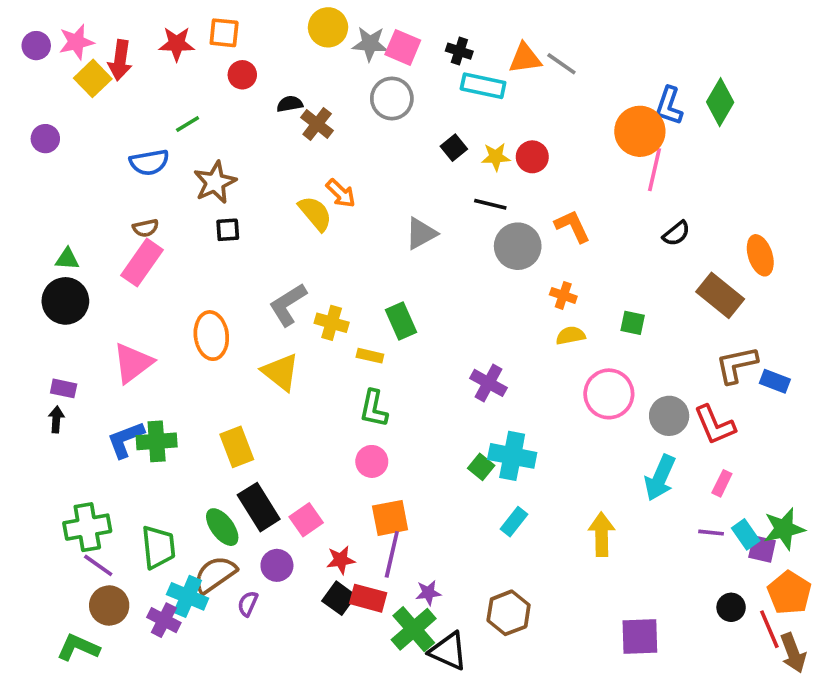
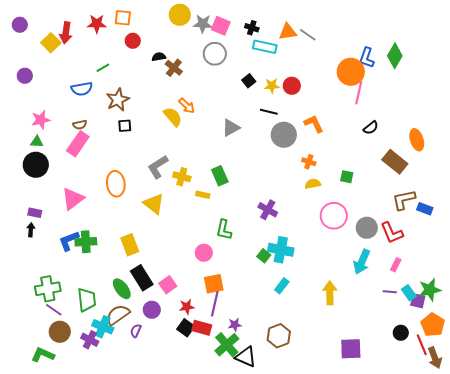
pink star: (76, 42) -> (41, 120), moved
green L-shape: (374, 409) -> (224, 230), moved

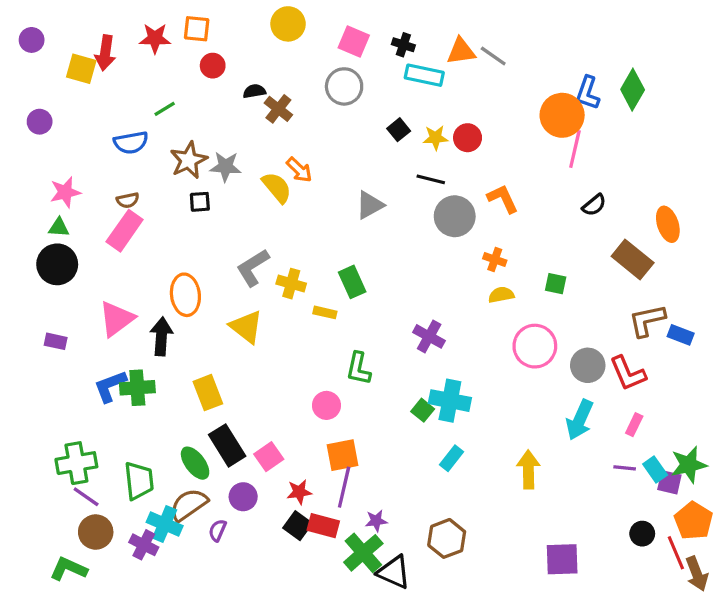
gray star: (203, 24) -> (225, 167), moved
yellow square: (51, 43) -> (81, 69), turned -30
black arrow: (31, 230) -> (161, 336), moved, size x1.6

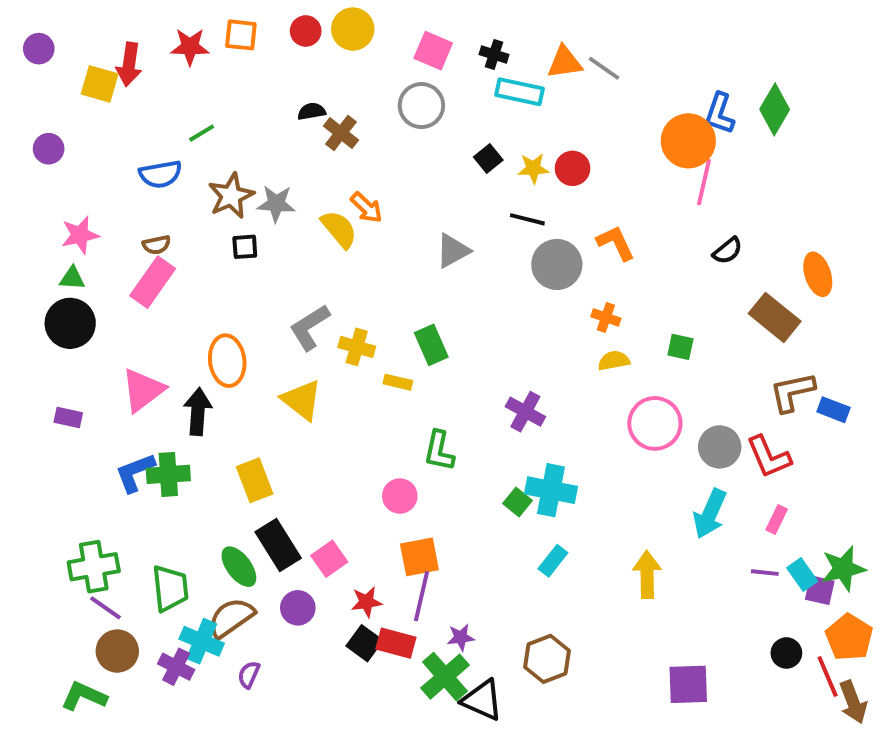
red circle: (213, 66) -> (306, 31), moved
purple semicircle: (217, 530) -> (249, 675), moved

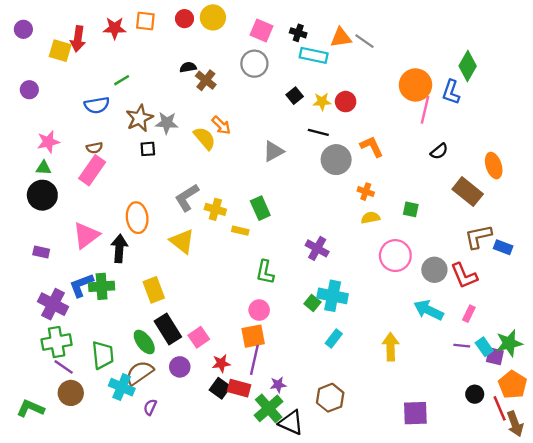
blue L-shape: (720, 113) -> (451, 92), moved
pink circle: (400, 496) -> (259, 310), moved
cyan arrow: (710, 514) -> (429, 310), turned 92
purple cross: (176, 667) -> (53, 304), moved, size x1.4
green L-shape: (84, 696) -> (30, 408), moved

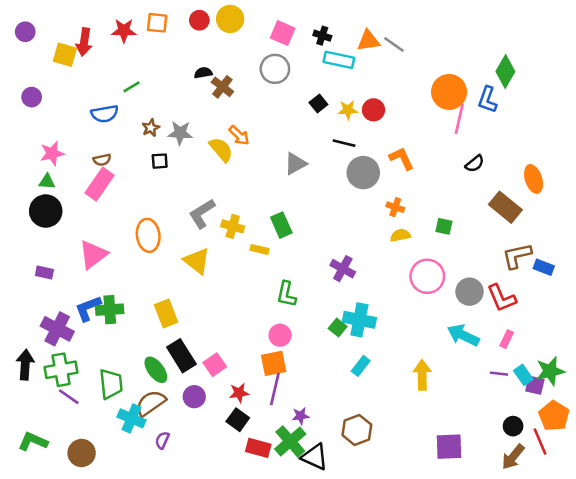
brown star: (139, 118) -> (151, 128), size x0.6
black arrow: (119, 248) -> (25, 365), moved
red rectangle: (239, 388) -> (258, 448), moved
brown circle: (71, 393) -> (82, 453), moved
brown arrow: (515, 424) -> (513, 457), moved, turned 60

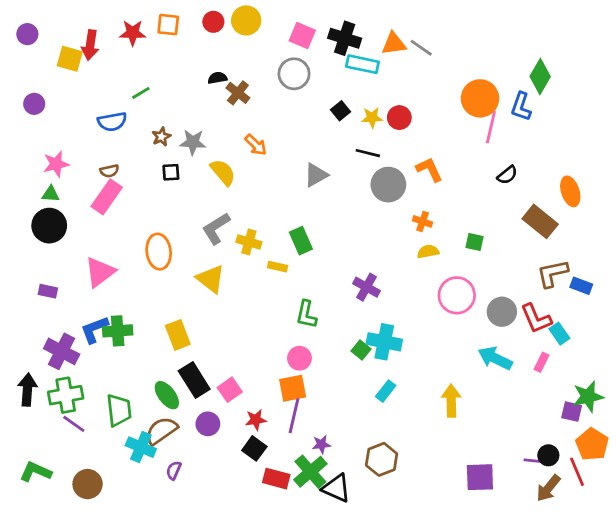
black cross: (322, 36) -> (345, 38), size x1.6
yellow semicircle: (221, 150) -> (223, 172), moved
purple line: (499, 374) -> (533, 461), moved
cyan rectangle: (523, 375) -> (559, 334), moved

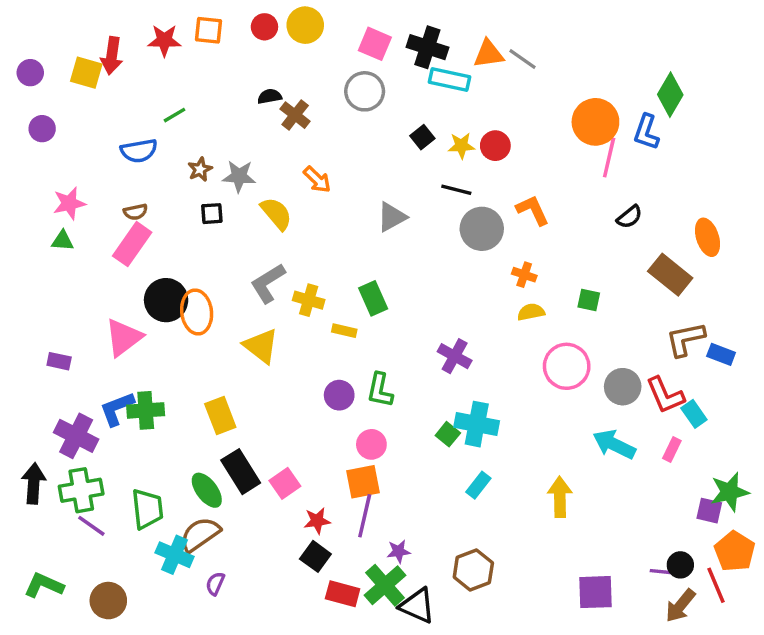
purple circle: (27, 34) -> (30, 73), moved
black circle: (49, 226) -> (166, 300), moved
purple circle: (208, 424) -> (339, 395), moved

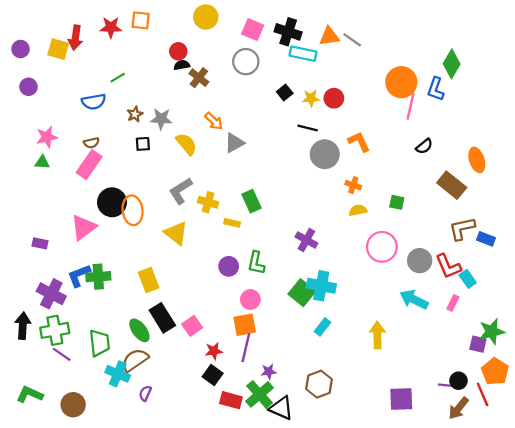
red circle: (264, 27) -> (178, 51), moved
gray triangle: (392, 217) -> (234, 143), moved
green square: (448, 434) -> (302, 293), size x1.6

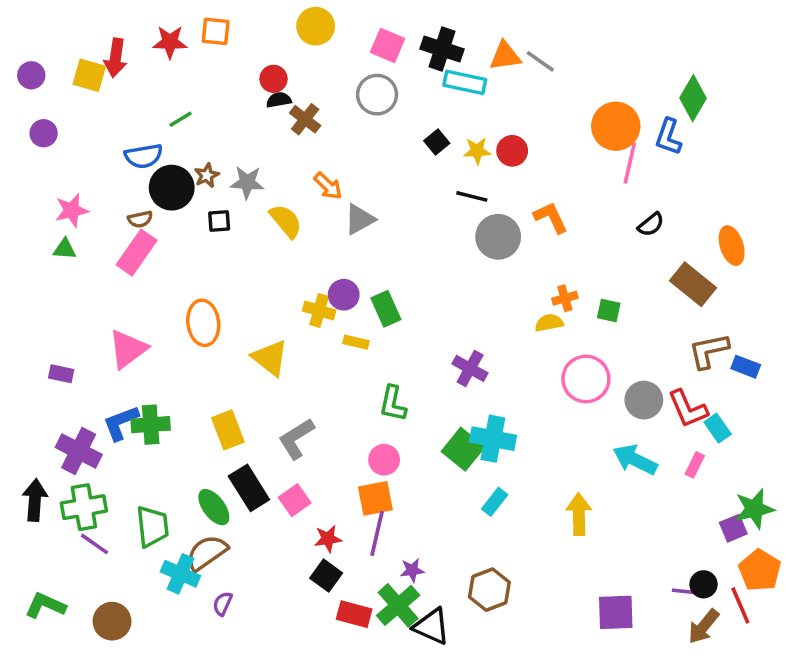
orange cross: (353, 185) -> (565, 298), moved, turned -35
gray L-shape: (181, 191) -> (296, 439), moved
black circle: (112, 202) -> (172, 188), moved
purple circle: (229, 266) -> (344, 295), moved
purple square: (478, 344) -> (733, 528), turned -36

